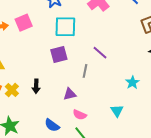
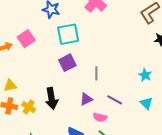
purple line: (100, 53) -> (115, 100), moved
black arrow: (36, 86) -> (52, 98), size x1.5
cyan triangle: (117, 111) -> (146, 103), moved

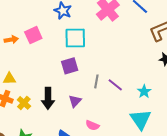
purple triangle: (86, 99) -> (75, 101), moved, turned -32
purple line: (115, 100) -> (115, 85), moved
cyan triangle: (146, 103) -> (141, 119), size x1.6

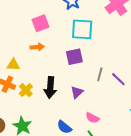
orange arrow: (11, 40) -> (37, 47), moved

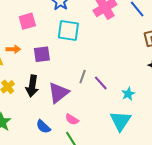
orange arrow: (37, 47) -> (13, 49), moved
purple square: (74, 57) -> (42, 54), moved
purple triangle: (77, 92) -> (58, 93), size x1.6

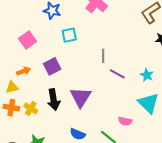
cyan square: (68, 30) -> (69, 35), size x0.7
gray line: (83, 77) -> (103, 56), moved
pink semicircle: (72, 119) -> (125, 121), moved

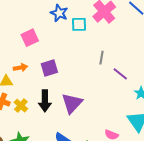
cyan square: (69, 35) -> (79, 24), moved
gray line: (103, 56) -> (102, 58), moved
purple line: (117, 74) -> (120, 74), moved

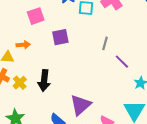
purple square: (49, 68) -> (60, 37), moved
purple triangle: (72, 103) -> (81, 105), moved

